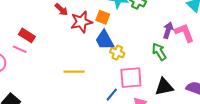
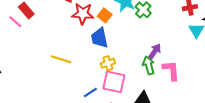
purple arrow: (168, 30) -> (155, 51), moved
pink L-shape: (184, 33) -> (171, 70), moved
yellow cross: (117, 53) -> (108, 63), moved, turned 32

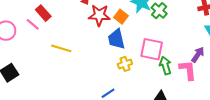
purple arrow: (155, 51) -> (198, 55), moved
yellow line: (61, 59) -> (61, 48), moved
pink square: (114, 82) -> (152, 49), moved

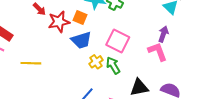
blue trapezoid: (116, 39) -> (81, 40), turned -80
pink square: (152, 49) -> (118, 41), turned 30
green arrow: (165, 65) -> (113, 65), moved

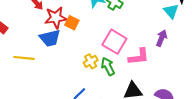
orange square: (80, 18) -> (72, 23), moved
blue trapezoid: (81, 40) -> (50, 38), moved
pink L-shape: (158, 52) -> (139, 57), moved, turned 100

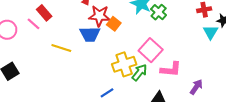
purple arrow: (162, 38) -> (196, 87), moved
yellow cross: (91, 61) -> (124, 64), size x1.6
green arrow: (108, 66) -> (139, 72), turned 54

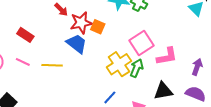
pink line: (34, 24) -> (23, 62), moved
blue trapezoid: (90, 34) -> (77, 44), turned -125
pink square: (151, 50) -> (142, 43), turned 30

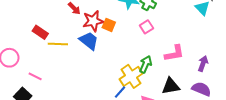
pink square: (142, 43) -> (146, 27), moved, size x0.6
pink line: (23, 62) -> (35, 76), moved
yellow cross: (119, 64) -> (131, 76), moved
yellow line: (52, 65) -> (58, 44), moved

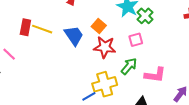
red star: (93, 21) -> (105, 47), moved
red rectangle: (40, 32) -> (25, 27), moved, turned 49
green arrow: (146, 64) -> (129, 66), moved

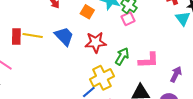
orange square: (99, 26) -> (87, 12), moved
pink square: (136, 40) -> (128, 19), moved

